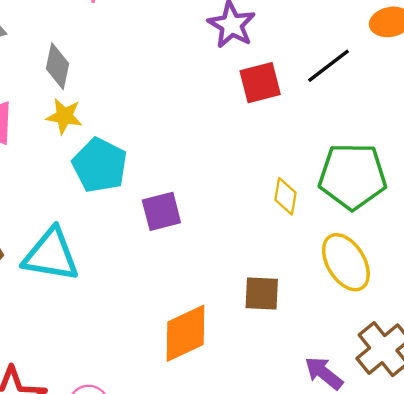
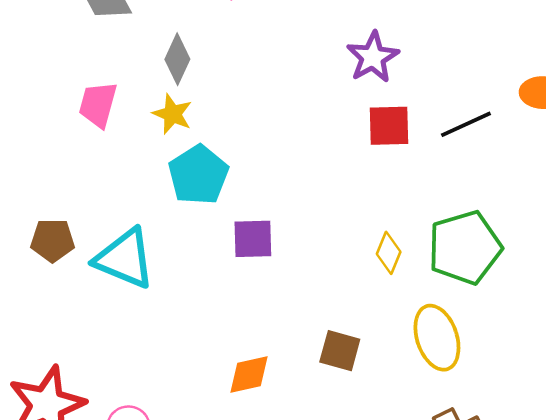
green pentagon: (352, 176) -> (465, 248), turned -30
orange diamond: (185, 333) -> (249, 374), size x0.7

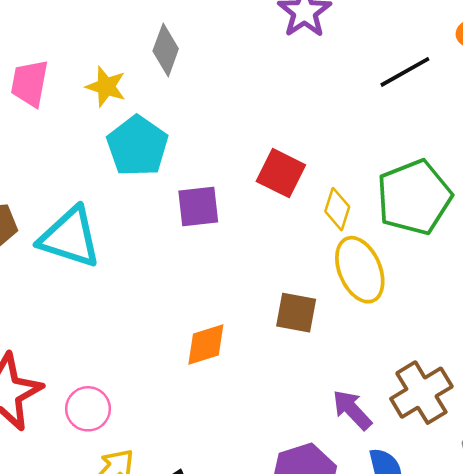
gray diamond: (177, 59) -> (166, 50), moved
red square: (389, 126) -> (281, 173), moved, turned 33
yellow ellipse: (437, 338) -> (360, 270), moved

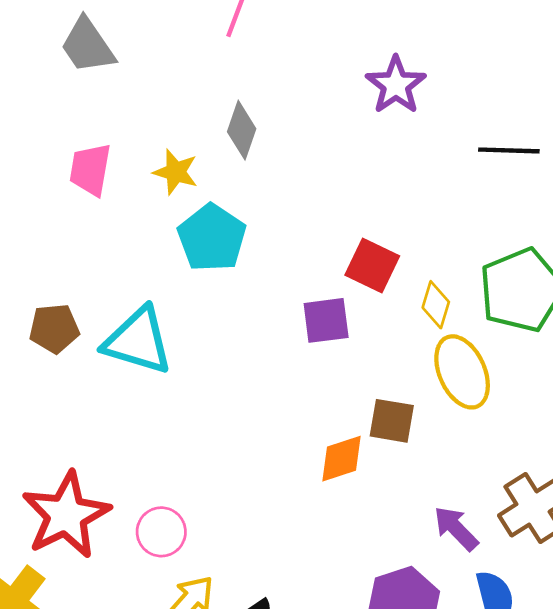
black line: (405, 72) -> (509, 150), turned 32
purple square: (198, 207) -> (326, 320), moved
orange diamond: (206, 344) -> (341, 459), moved

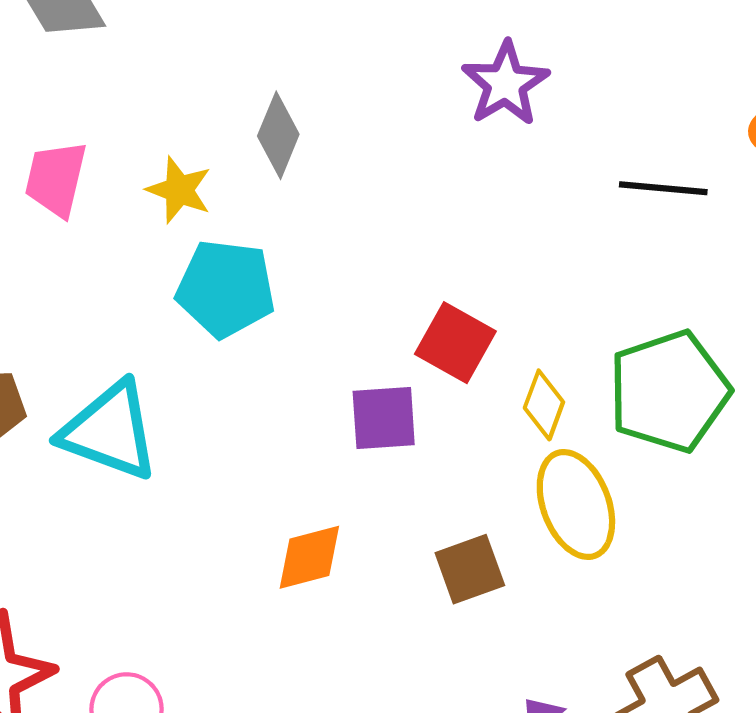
cyan pentagon: (212, 238) -> (226, 288), turned -30
brown square: (392, 421) -> (470, 569), turned -33
orange diamond: (341, 459) -> (309, 557), moved

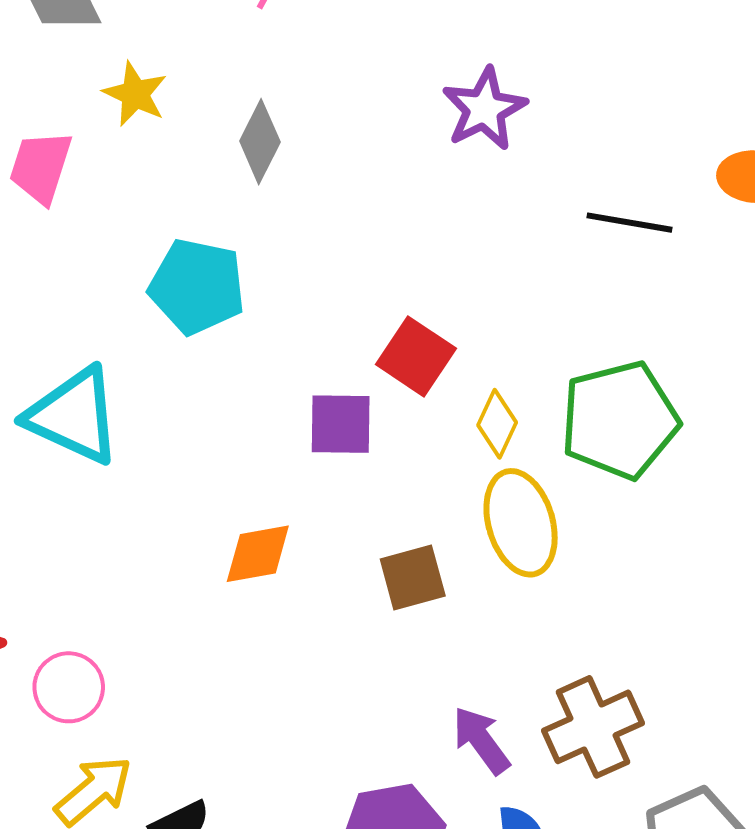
yellow star: (179, 190) -> (135, 94), moved

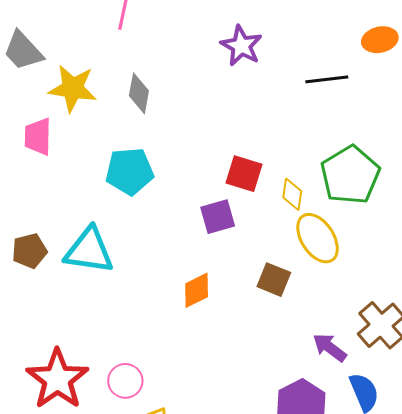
yellow star: (135, 94) -> (73, 88), size x1.5
brown square: (413, 577) -> (274, 280), turned -36

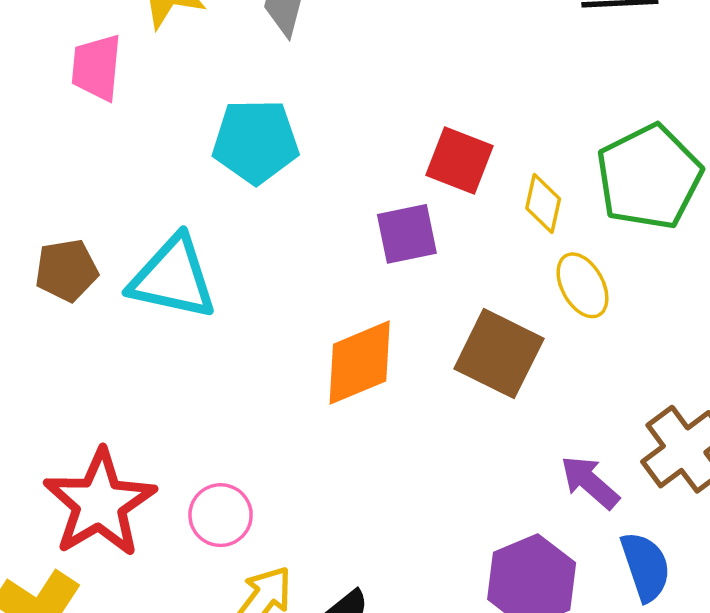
yellow ellipse: (318, 238) -> (582, 285), size x0.7
brown square: (274, 280) -> (499, 354), size x1.4
orange diamond: (197, 290) -> (360, 363), size x1.4

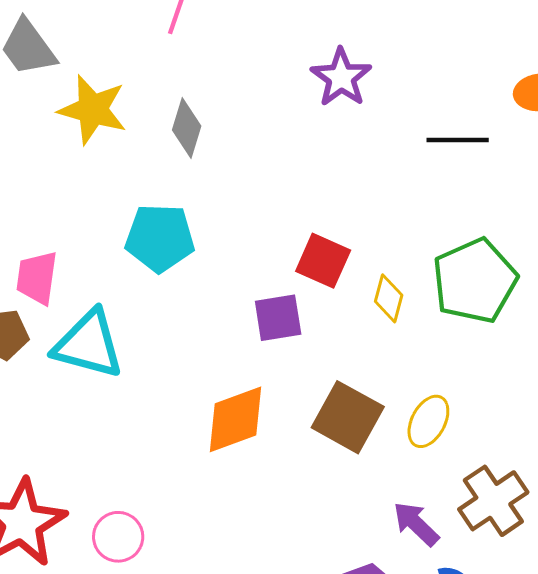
pink trapezoid: (96, 67) -> (37, 278), moved
yellow ellipse: (582, 285) -> (428, 421), moved, turned 54

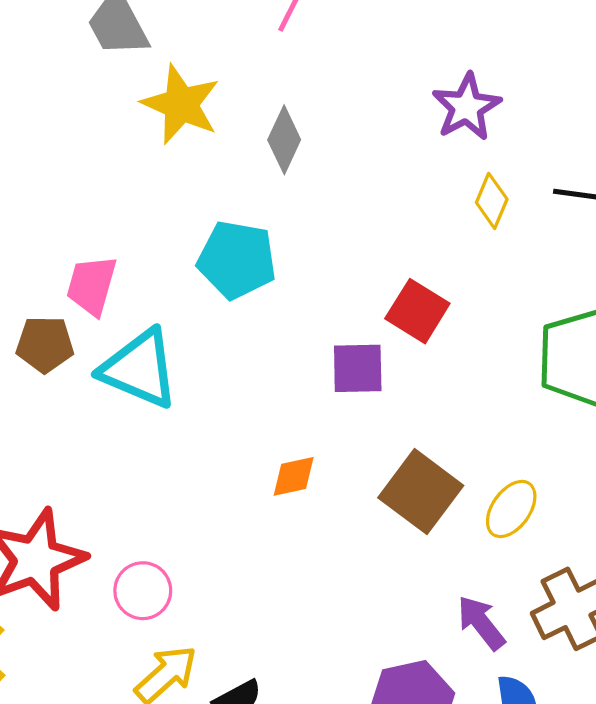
yellow diamond: (389, 298) -> (492, 201), moved
orange diamond: (235, 419) -> (294, 476), size x0.6

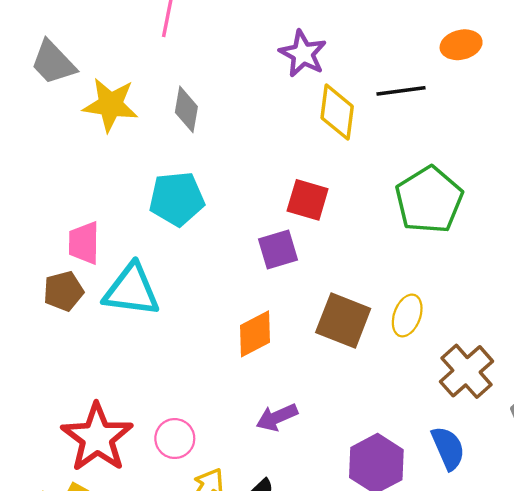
yellow diamond: (492, 201) -> (337, 112), size x1.5
orange diamond: (294, 476) -> (255, 334), size x1.4
purple arrow: (481, 623) -> (277, 417), moved, turned -60

